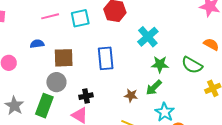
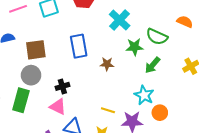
green semicircle: (192, 65) -> (157, 37), moved
green arrow: (154, 88) -> (152, 65), moved
brown star: (131, 95) -> (107, 64), moved

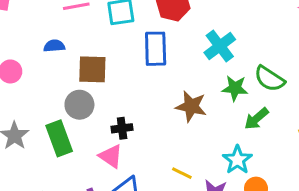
blue rectangle: (79, 46) -> (156, 49), moved
brown star: (107, 64) -> (191, 106), size x1.5
green rectangle: (21, 100) -> (59, 138), turned -45

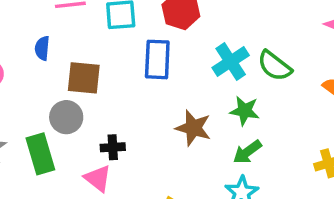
blue semicircle: (54, 46) -> (42, 48), turned -84
green semicircle: (269, 79) -> (275, 66), moved
green arrow: (256, 119) -> (247, 152), moved

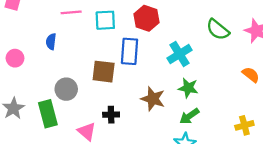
green semicircle: (275, 66) -> (218, 30), moved
brown square: (84, 78) -> (104, 72), moved
black cross: (113, 147) -> (111, 115), moved

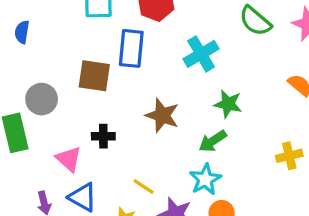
green star: (188, 88) -> (228, 104), moved

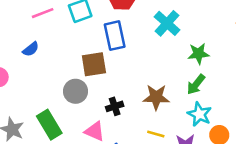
blue semicircle: (22, 32) -> (31, 49), turned -119
gray circle: (42, 99) -> (76, 91), moved
brown star: (162, 115) -> (156, 97), moved

